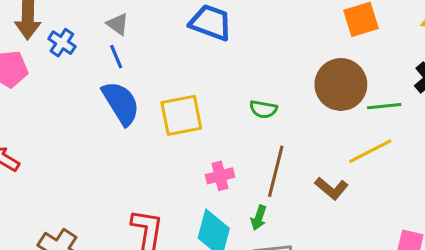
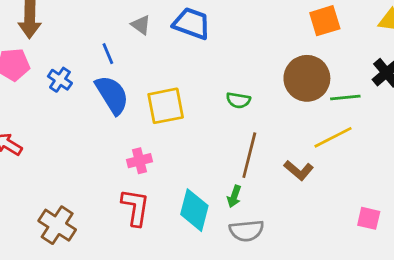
gray triangle: (118, 24) -> (141, 25), moved
blue cross: (62, 43) -> (60, 80), moved
pink cross: (220, 176) -> (139, 161), moved

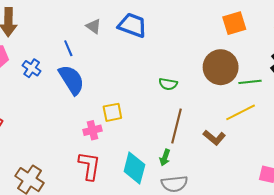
yellow square: (166, 106) -> (112, 112), moved, size x0.7

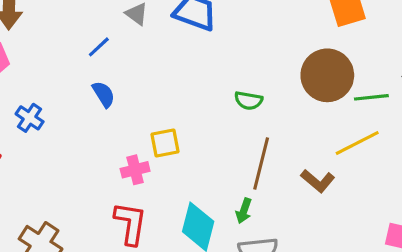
blue line: (68, 48) -> (99, 47), turned 70
blue cross: (32, 68) -> (30, 118), moved
blue semicircle: (71, 80) -> (104, 94), size x0.6

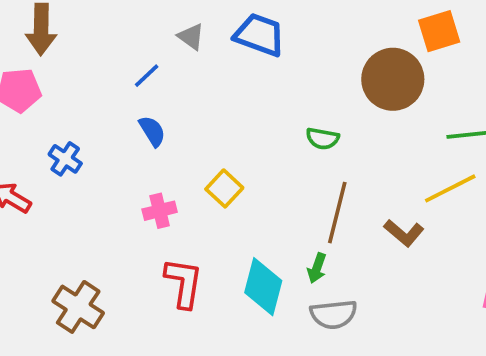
brown circle: (327, 75) -> (393, 79), moved
yellow square: (165, 143) -> (224, 188), turned -36
pink cross: (135, 170) -> (160, 211), moved

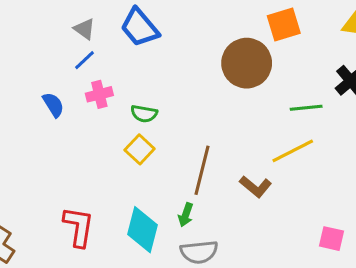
blue trapezoid: (260, 35) -> (140, 27), turned -150
blue line: (147, 76) -> (85, 60), moved
green semicircle: (322, 138) -> (144, 114), moved
yellow square: (224, 188) -> (140, 149), moved
pink cross: (160, 211) -> (99, 94), moved

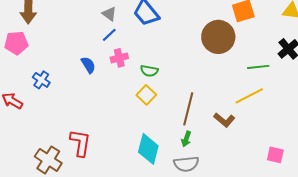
green arrow: (186, 215) -> (186, 139), moved
red L-shape: (79, 227) -> (80, 143), moved

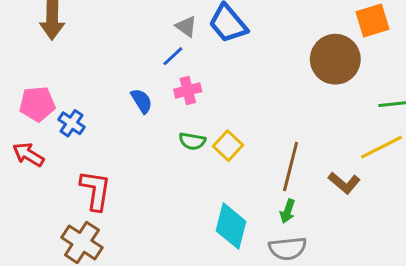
gray triangle: (109, 14) -> (186, 26), moved
pink pentagon: (16, 43) -> (37, 104), moved
green semicircle: (149, 71) -> (192, 141), moved
red L-shape: (80, 143) -> (95, 190), moved

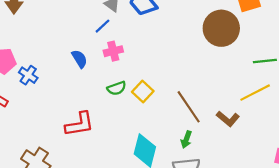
green semicircle: (192, 141) -> (117, 88), turned -30
brown line: (291, 166) -> (189, 107), turned -48
red L-shape: (95, 190) -> (79, 124), moved, turned 72

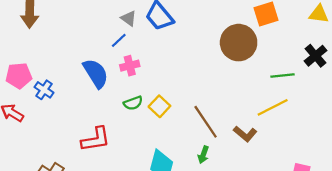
blue semicircle: (79, 59) -> (96, 73), size x1.6

